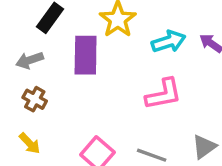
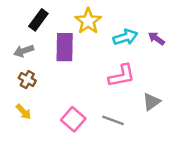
gray triangle: (204, 147) -> (151, 102), moved

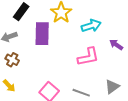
purple arrow: (156, 38) -> (116, 45), moved
gray triangle: (151, 102) -> (112, 87), moved

